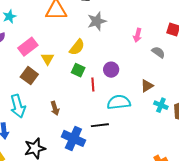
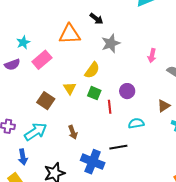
pink rectangle: (28, 47) -> (42, 60), moved
yellow triangle: (48, 59) -> (70, 88), moved
cyan semicircle: (119, 102) -> (136, 123), size x0.7
cyan arrow: (18, 106) -> (36, 132), turned -105

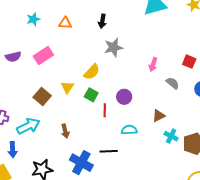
black arrow: (96, 19) -> (102, 21), turned 56
orange triangle: (70, 34) -> (65, 23), moved, size x0.6
cyan star: (23, 42) -> (33, 19), moved

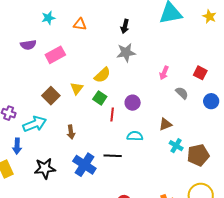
black arrow: (102, 21) -> (125, 26), moved
purple semicircle: (13, 57) -> (28, 45), moved

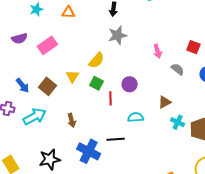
pink arrow: (164, 73) -> (157, 51), turned -32
blue arrow: (17, 146) -> (23, 85), moved, turned -35

